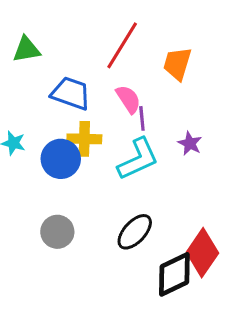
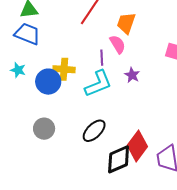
blue trapezoid: (71, 93) -> (27, 34), moved
pink semicircle: (128, 99) -> (118, 44), moved

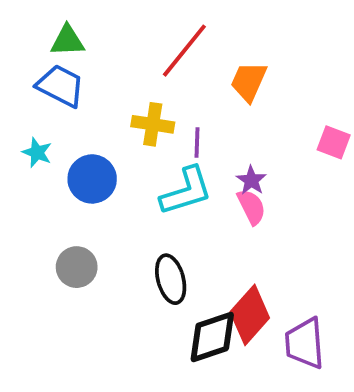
pink semicircle: (118, 44) -> (251, 207), moved
yellow cross: (64, 69) -> (153, 124), moved
black ellipse: (94, 131) -> (171, 279), turned -65

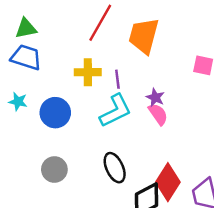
orange trapezoid: (249, 82) -> (144, 36), size x1.4

